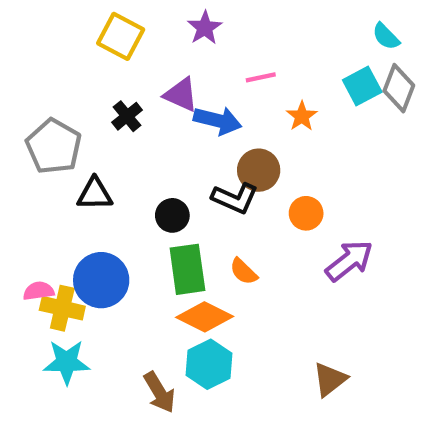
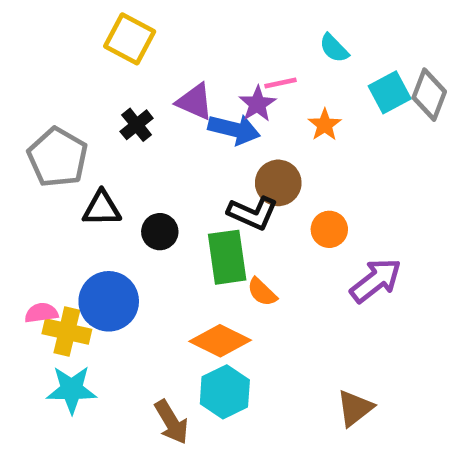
purple star: (205, 28) -> (257, 104), moved
cyan semicircle: (386, 36) -> (334, 48), moved
black circle: (172, 215) -> (160, 232), moved
green rectangle: (187, 269) -> (227, 257), moved

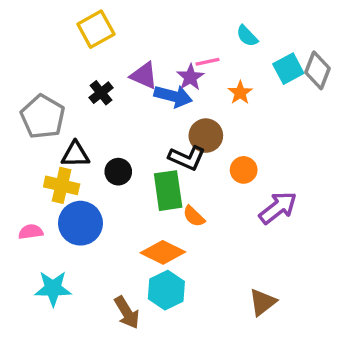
yellow square: (130, 39) -> (96, 29), turned 33
yellow cross: (67, 331) -> (62, 185), moved

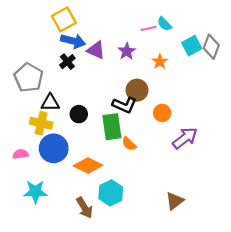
pink line: (208, 62) -> (148, 28), moved
blue arrow: (173, 96) -> (73, 41), moved
orange diamond: (163, 252) -> (88, 165), moved

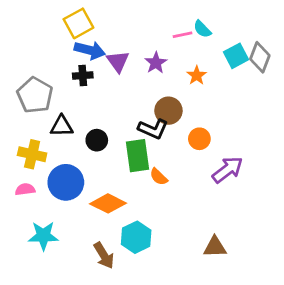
purple triangle: (96, 50) -> (118, 61), turned 30
black cross: (67, 62) -> (83, 75), turned 35
yellow cross: (41, 123) -> (32, 154), moved
brown triangle: (175, 201) -> (215, 247), turned 36

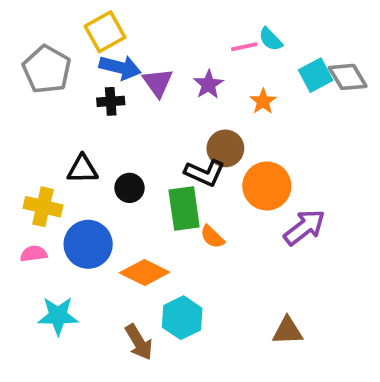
gray diamond: (260, 57) -> (348, 77), turned -52
gray pentagon: (35, 95) -> (47, 69), moved
orange circle: (199, 139) -> (267, 186), size x1.6

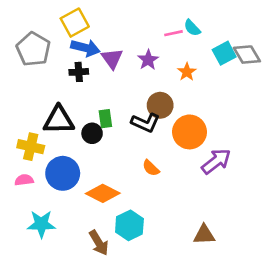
black triangle: (82, 169) -> (59, 120), size x1.4
green rectangle: (184, 209) -> (105, 119), moved, size x0.6

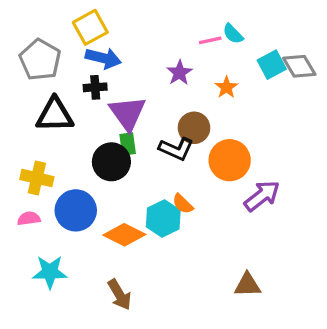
purple triangle: (112, 59) -> (128, 113), moved, size x1.4
black triangle: (59, 120) -> (55, 115), moved
black circle: (92, 133) -> (111, 162), size x1.5
cyan hexagon: (129, 225) -> (163, 219), moved

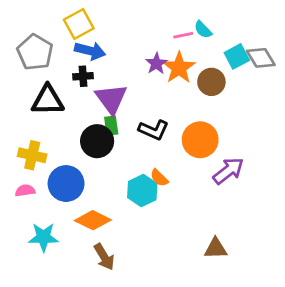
orange star: (226, 87) -> (179, 68), moved, size x1.6
brown circle: (194, 128) -> (211, 82), moved
orange diamond: (124, 235) -> (93, 220), moved

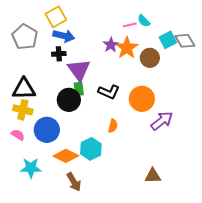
black triangle: (48, 100) -> (24, 89), moved
orange semicircle: (159, 178) -> (113, 126), turned -120
pink semicircle: (25, 191) -> (18, 135), turned 40
cyan hexagon: (142, 191) -> (91, 149), moved

